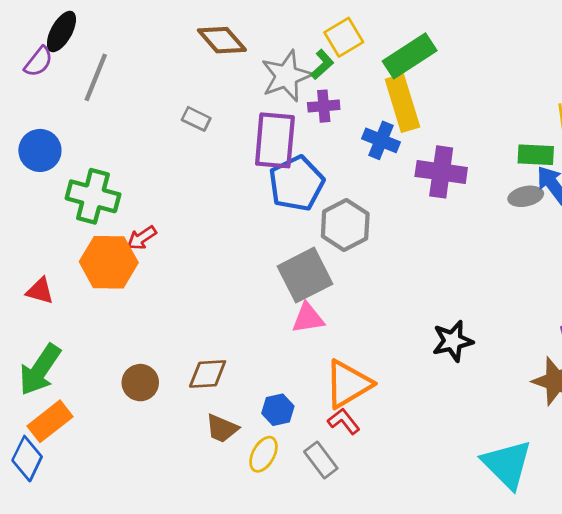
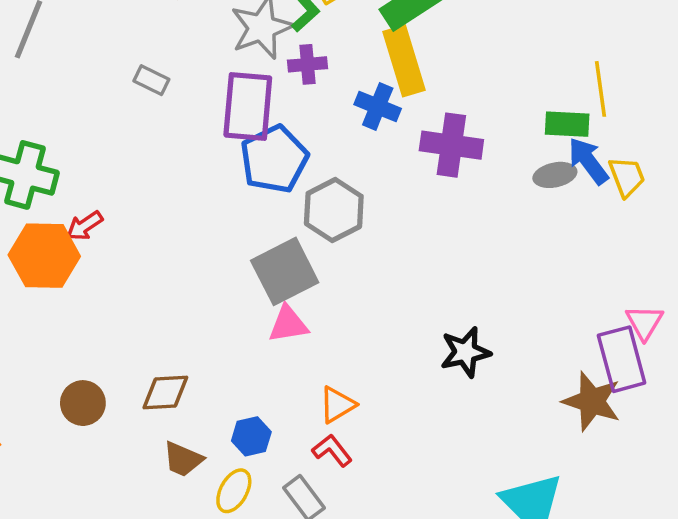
orange triangle: (348, 384) -> (337, 405), size x0.6

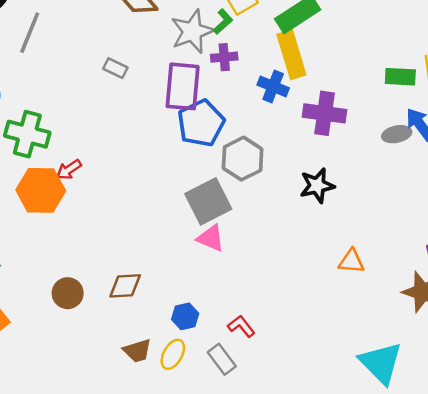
green rectangle: (567, 124) -> (400, 77), moved
pink triangle: (288, 324) -> (211, 238), turned 32
black star: (465, 352) -> (317, 186), moved
orange triangle: (337, 405) -> (351, 261), moved, turned 36
brown trapezoid: (183, 459) -> (137, 351), moved, turned -40

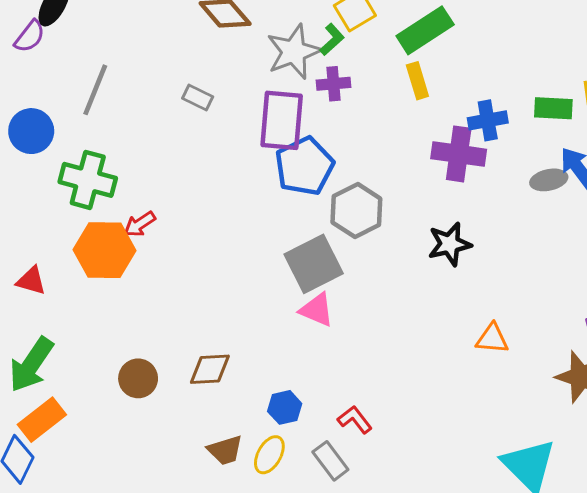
gray line: (30, 33) -> (95, 90), moved
yellow rectangle: (291, 55) -> (417, 81), size x0.6
blue cross: (273, 86) -> (488, 120), moved, turned -32

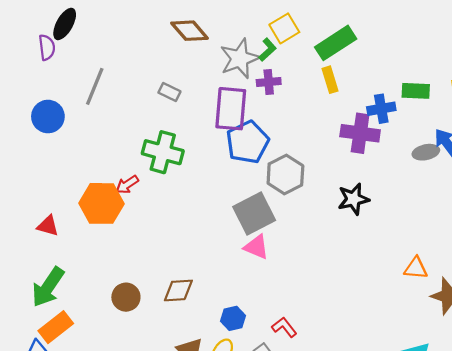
purple semicircle: (30, 36) -> (47, 47), turned -45
green rectangle: (553, 108) -> (416, 91), moved
green cross: (88, 180) -> (163, 152), moved
orange triangle: (492, 339) -> (416, 268), moved

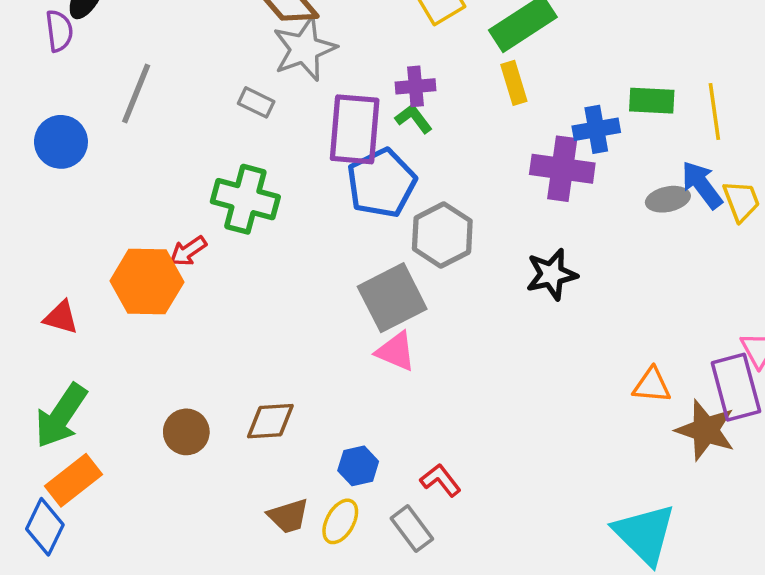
green L-shape: (268, 50) -> (414, 119), moved, turned -85
gray star: (240, 59) -> (304, 49), moved

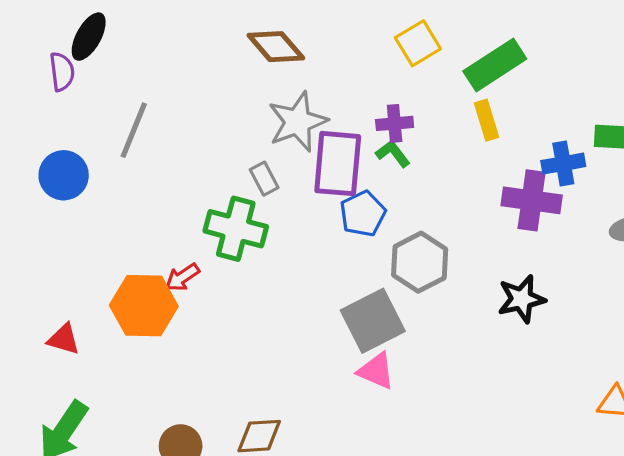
gray star: (304, 49) -> (298, 122), moved
gray rectangle: (256, 102) -> (264, 179), moved, turned 36
blue pentagon: (381, 183) -> (363, 214), size x0.7

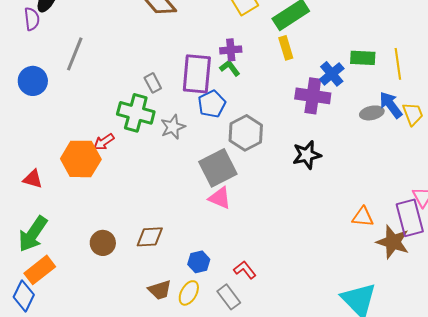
gray star: (298, 122) -> (173, 127), moved, size x0.7
blue cross: (563, 164) -> (332, 74), turned -30

